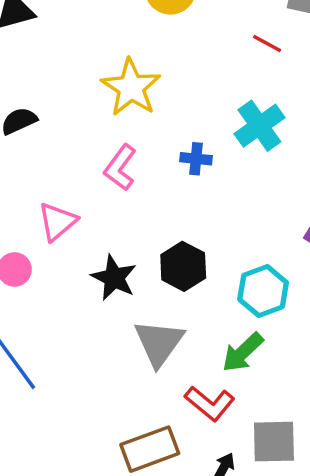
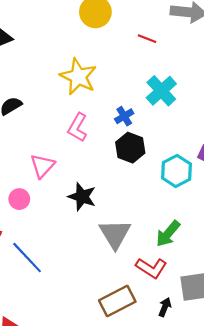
red line: (267, 43) -> (147, 39), moved
blue cross: (196, 159) -> (124, 116), turned -30
black hexagon: (183, 266) -> (130, 148), moved
cyan hexagon: (263, 291) -> (176, 171), moved

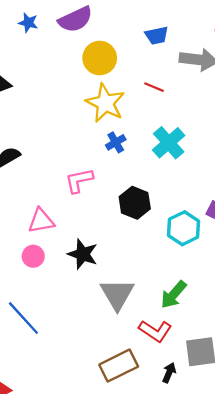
yellow star: (78, 77) -> (105, 103), moved
blue cross: (124, 116) -> (116, 142), moved
pink L-shape: (78, 127) -> (79, 180), turned 48
pink triangle: (42, 166) -> (41, 221), turned 36
pink circle: (19, 199) -> (33, 256), moved

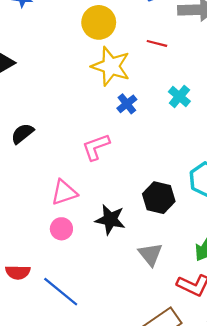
cyan cross: (169, 143) -> (179, 97), size x0.7
black hexagon: (135, 203) -> (159, 198), moved
gray triangle: (117, 294) -> (150, 254), size x0.7

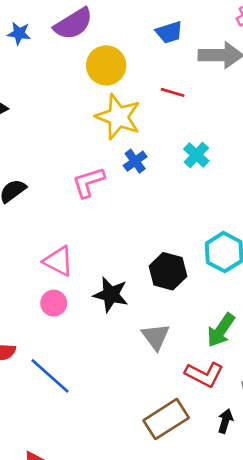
pink L-shape: (96, 147) -> (88, 182), moved
pink triangle: (64, 192) -> (58, 261), turned 44

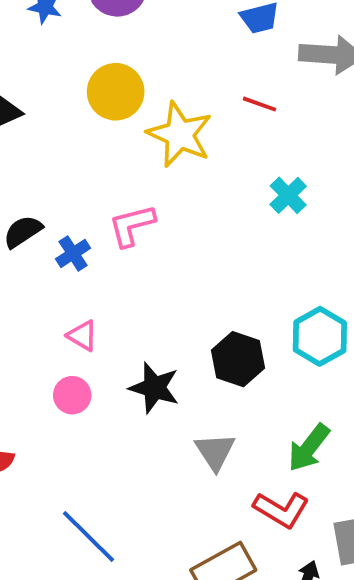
yellow circle: (106, 65) -> (116, 92), moved
blue cross: (135, 161) -> (73, 253), moved
pink triangle: (58, 261) -> (82, 336), size x0.7
blue line: (50, 376) -> (89, 537), moved

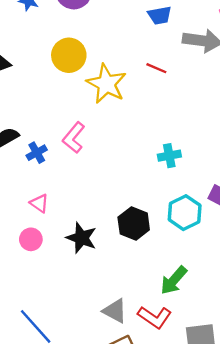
cyan cross: (288, 195) -> (169, 156), moved, turned 30
pink L-shape: (132, 225) -> (74, 138), turned -40
gray triangle: (215, 452) -> (115, 311), moved, turned -32

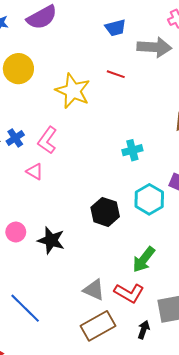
yellow circle: (69, 55) -> (18, 69), moved
blue cross: (37, 153) -> (15, 138), moved
pink triangle: (39, 203) -> (35, 172), moved
black star: (81, 238) -> (51, 240), moved

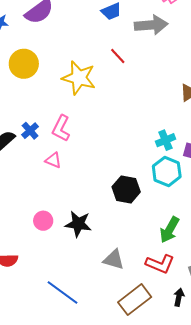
red line: (116, 74) -> (118, 56), turned 36
cyan cross: (132, 150) -> (165, 140), moved
gray triangle: (94, 290) -> (114, 259), moved

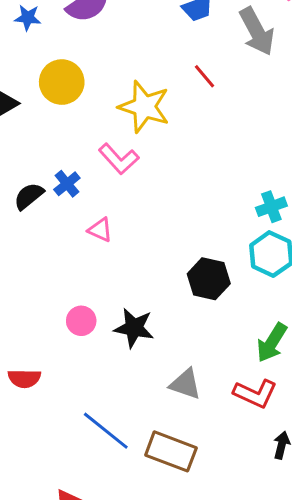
gray arrow: (151, 25) -> (257, 31), turned 64
pink L-shape: (61, 128) -> (119, 159), moved, turned -72
brown rectangle: (135, 300) -> (171, 451), moved, turned 56

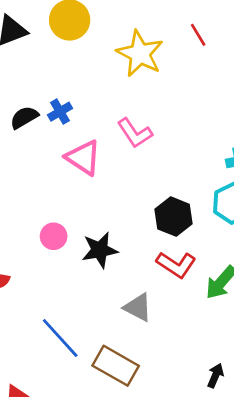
pink L-shape: (119, 159) -> (135, 133), moved
pink triangle: (100, 230) -> (83, 158), size x1.6
black star: (134, 328) -> (100, 250), turned -30
red L-shape: (255, 393) -> (176, 265), moved

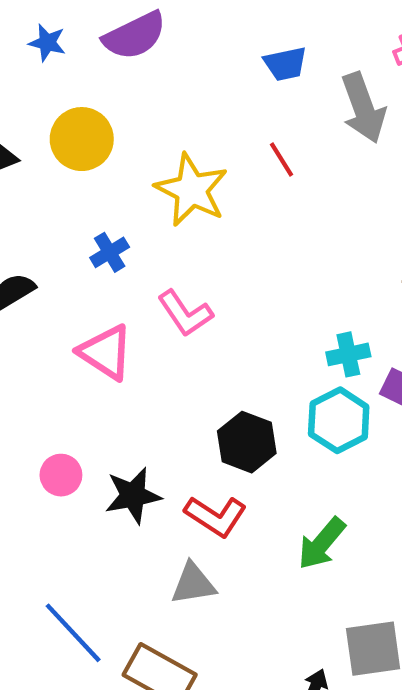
blue cross: (60, 112) -> (110, 252), moved
red L-shape: (176, 265) -> (216, 516), moved
gray triangle: (138, 307) -> (193, 584), turned -36

